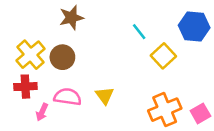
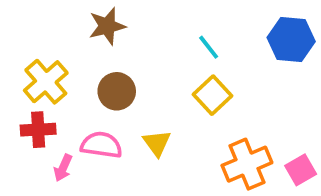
yellow square: (163, 56) -> (213, 95), moved
brown circle: (62, 57) -> (117, 91), moved

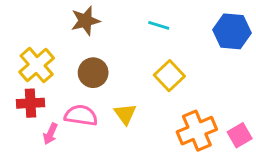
cyan line: (209, 47) -> (159, 25), moved, turned -35

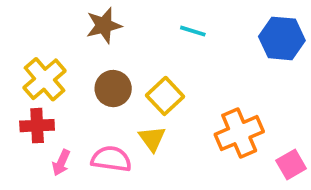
yellow square: (169, 76) -> (165, 96), moved
pink semicircle: (81, 115) -> (111, 159), moved
orange cross: (197, 131) -> (239, 133), moved

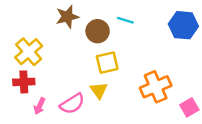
brown circle: (113, 89) -> (98, 31), moved
yellow square: (165, 96) -> (107, 63), turned 30
pink semicircle: (111, 159) -> (72, 104), turned 140

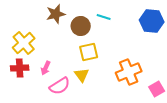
pink arrow: (40, 106) -> (46, 68), moved

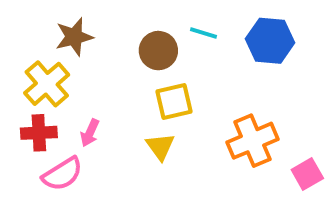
brown star: (56, 14) -> (74, 37), moved
blue hexagon: (152, 21) -> (270, 41), moved
pink semicircle: (60, 86) -> (62, 174), moved

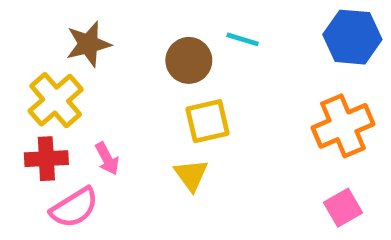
blue hexagon: (270, 41) -> (352, 37), moved
pink arrow: (90, 133) -> (107, 159), turned -52
orange cross: (252, 141) -> (343, 126), moved
pink square: (307, 174) -> (343, 208), moved

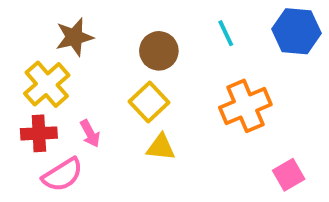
cyan line: (243, 39) -> (226, 33), moved, turned 48
yellow square: (208, 121) -> (149, 102), moved, turned -30
orange cross: (343, 126) -> (245, 106), moved
yellow triangle: (191, 175) -> (161, 147), turned -48

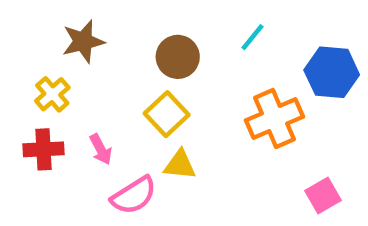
blue hexagon: (297, 31) -> (332, 72), moved
cyan line: (226, 33) -> (253, 37), turned 64
yellow cross: (47, 84) -> (52, 94), size x0.7
pink semicircle: (63, 175) -> (134, 195), moved

